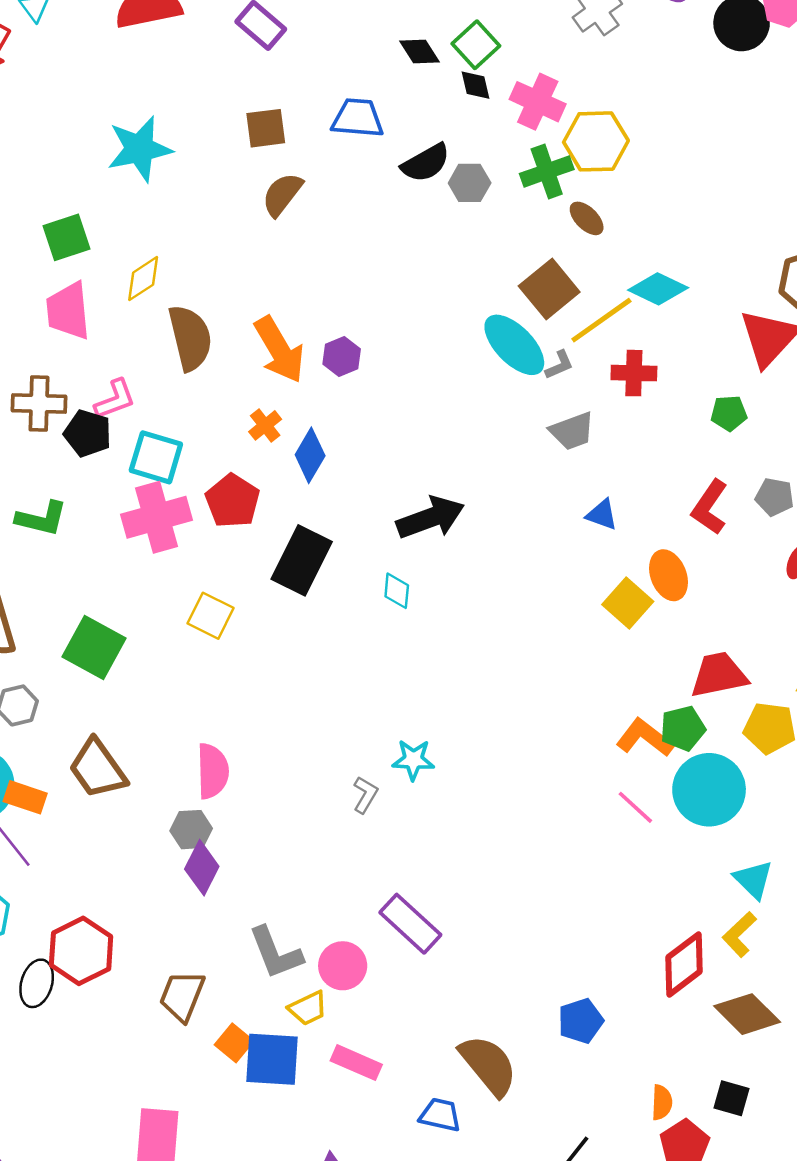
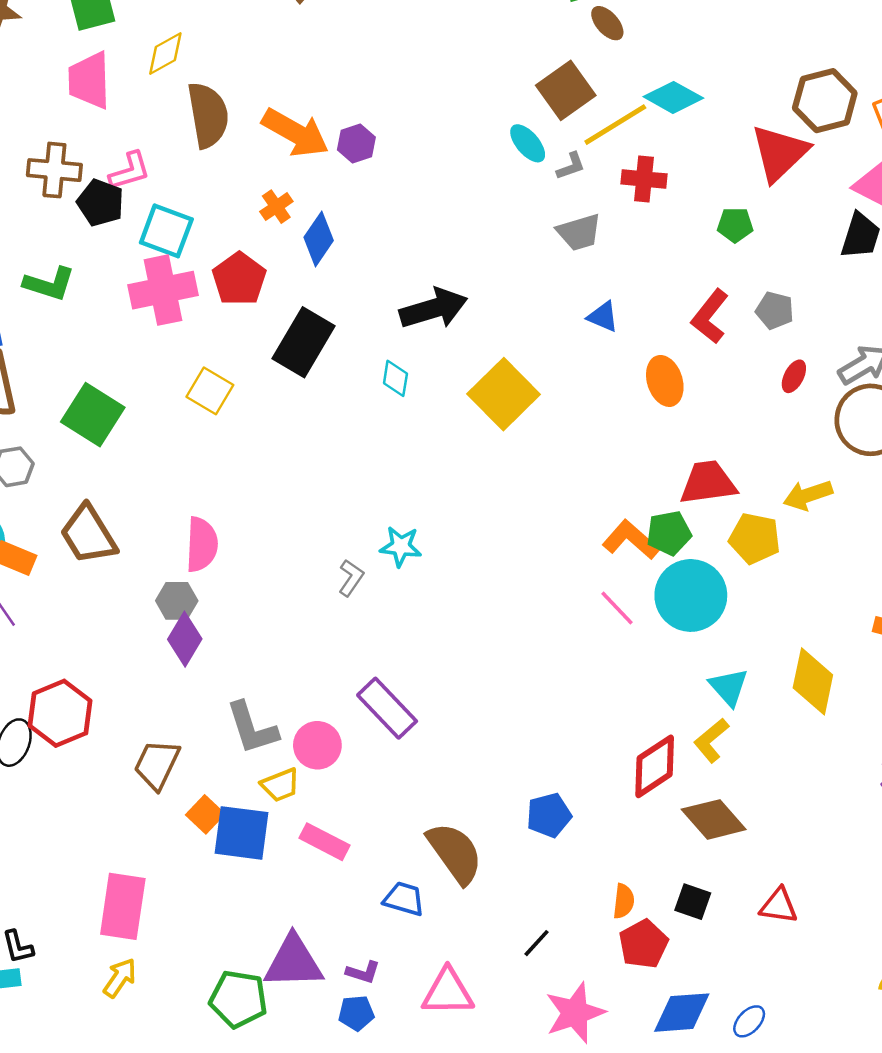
cyan ellipse: (514, 345) -> (528, 143), size x0.6
orange arrow: (279, 350) -> (295, 133), turned -34
yellow square: (628, 603) -> (504, 394), moved, size x1.4

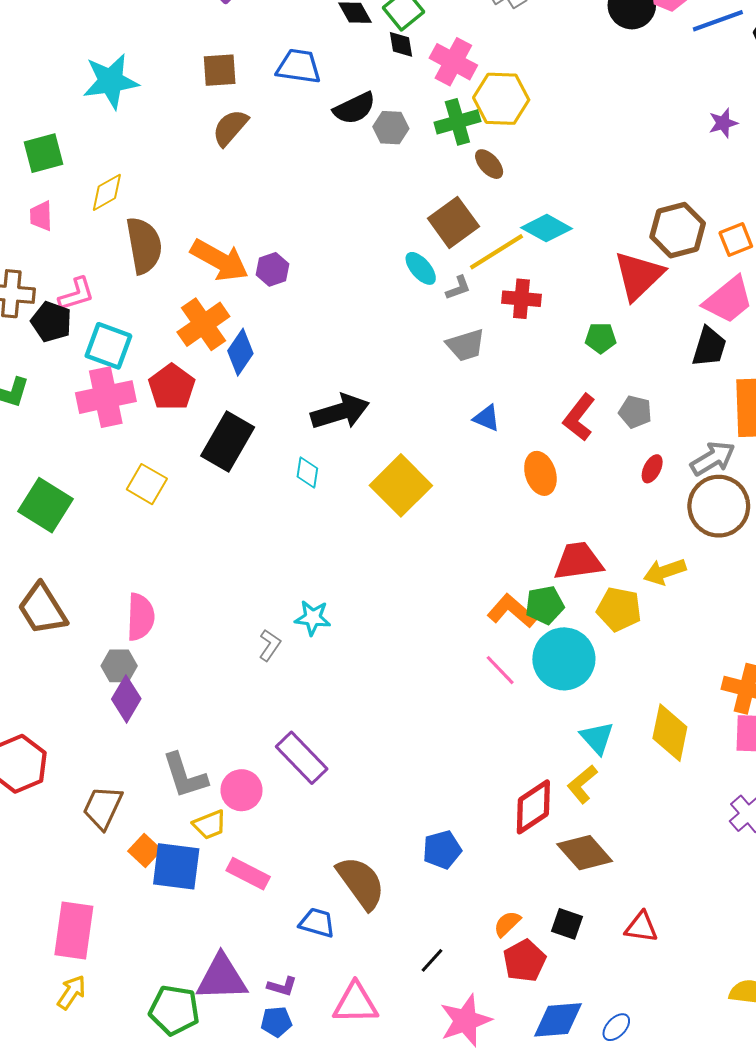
pink trapezoid: (89, 80) -> (41, 216), size x0.6
orange cross: (276, 207) -> (203, 324), size x1.8
orange semicircle: (624, 901) -> (507, 924), turned -140

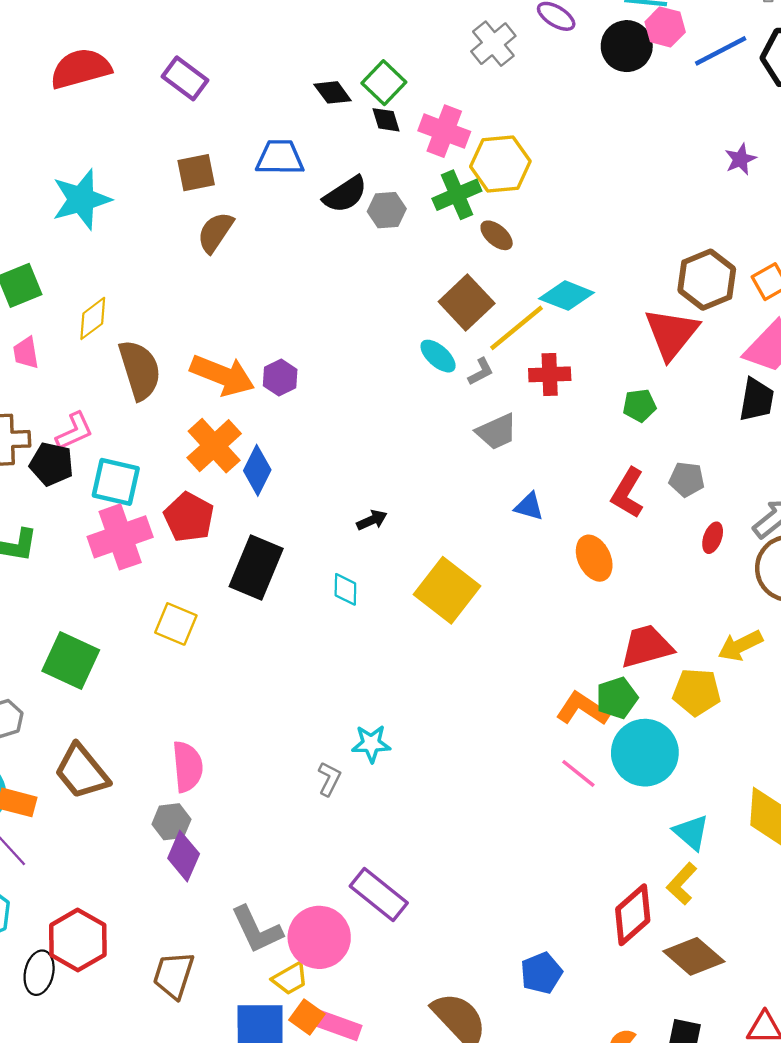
black arrow: (340, 412) -> (372, 520), size x0.5
pink circle: (241, 790) -> (319, 937), size x1.4
orange square: (145, 850) -> (307, 1017), moved

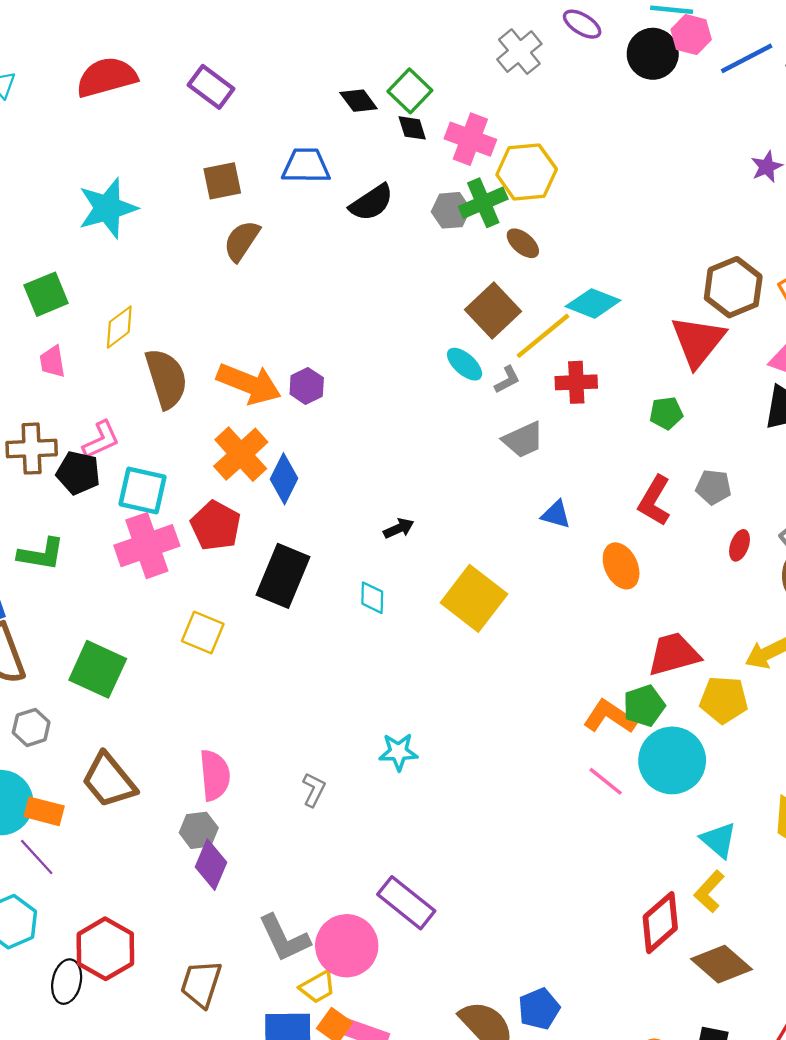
gray hexagon: (387, 210) -> (451, 210), moved
gray L-shape: (329, 779) -> (314, 790), moved
blue pentagon: (541, 973) -> (539, 1009), moved

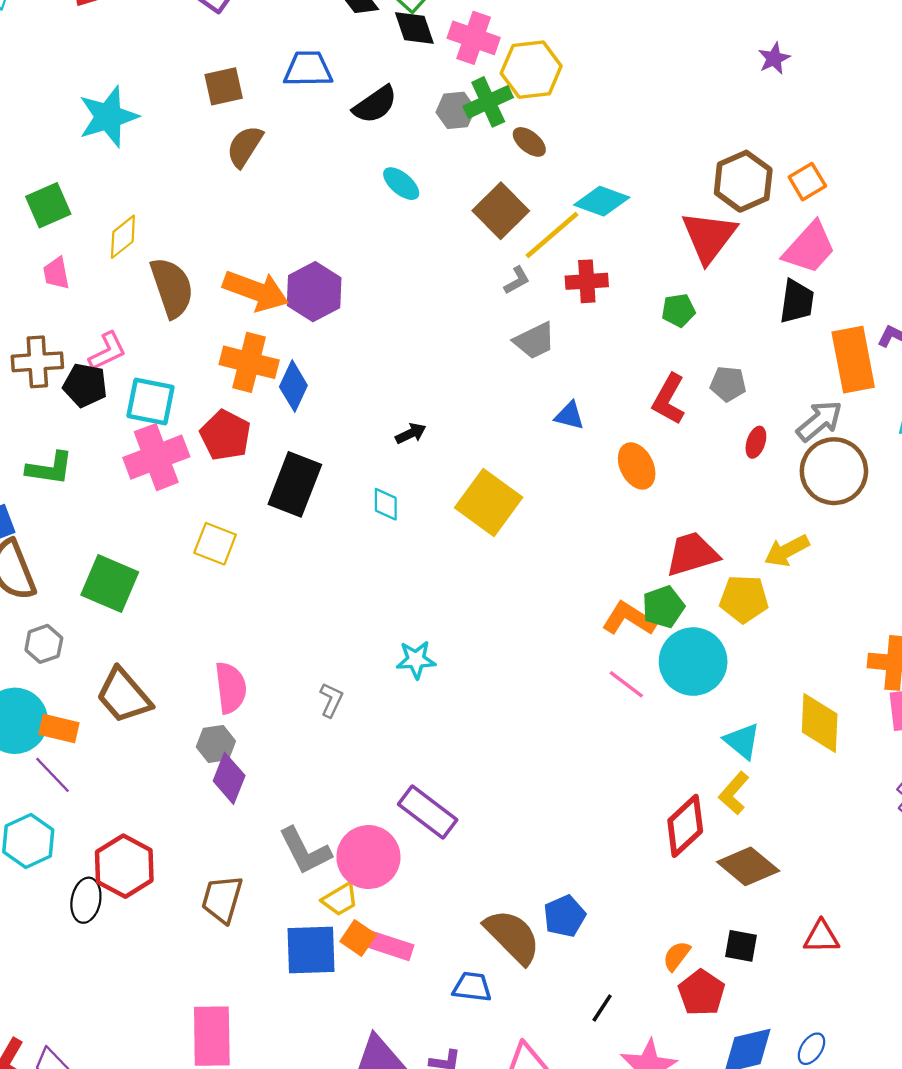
black diamond: (412, 128) -> (414, 28), size x1.4
cyan ellipse: (465, 364) -> (401, 184), moved
purple hexagon: (307, 386) -> (314, 292), size x1.6
orange cross: (241, 454) -> (249, 362), turned -32

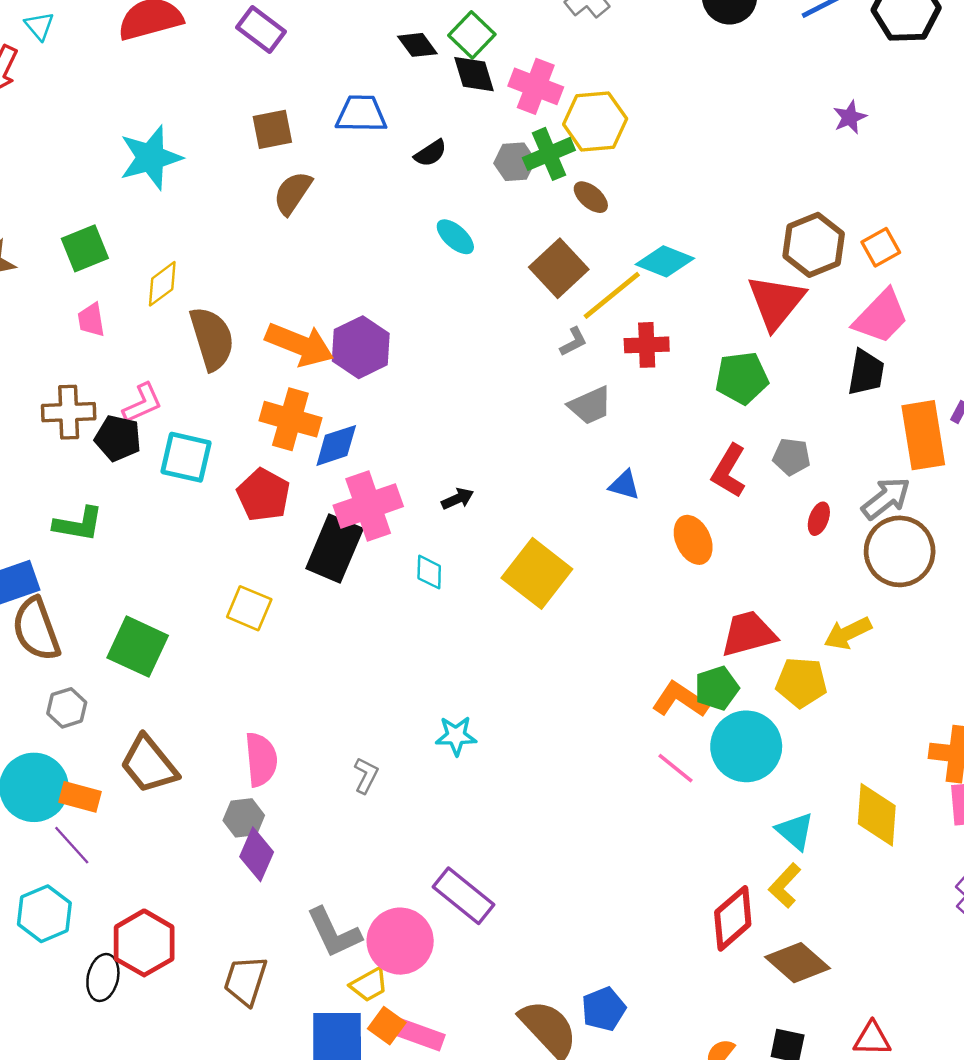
black semicircle: (375, 105) -> (430, 153), size x0.7
green pentagon: (678, 310) -> (742, 378), size x1.5
blue diamond: (293, 386) -> (336, 445), turned 45
pink cross: (156, 457) -> (368, 506), moved

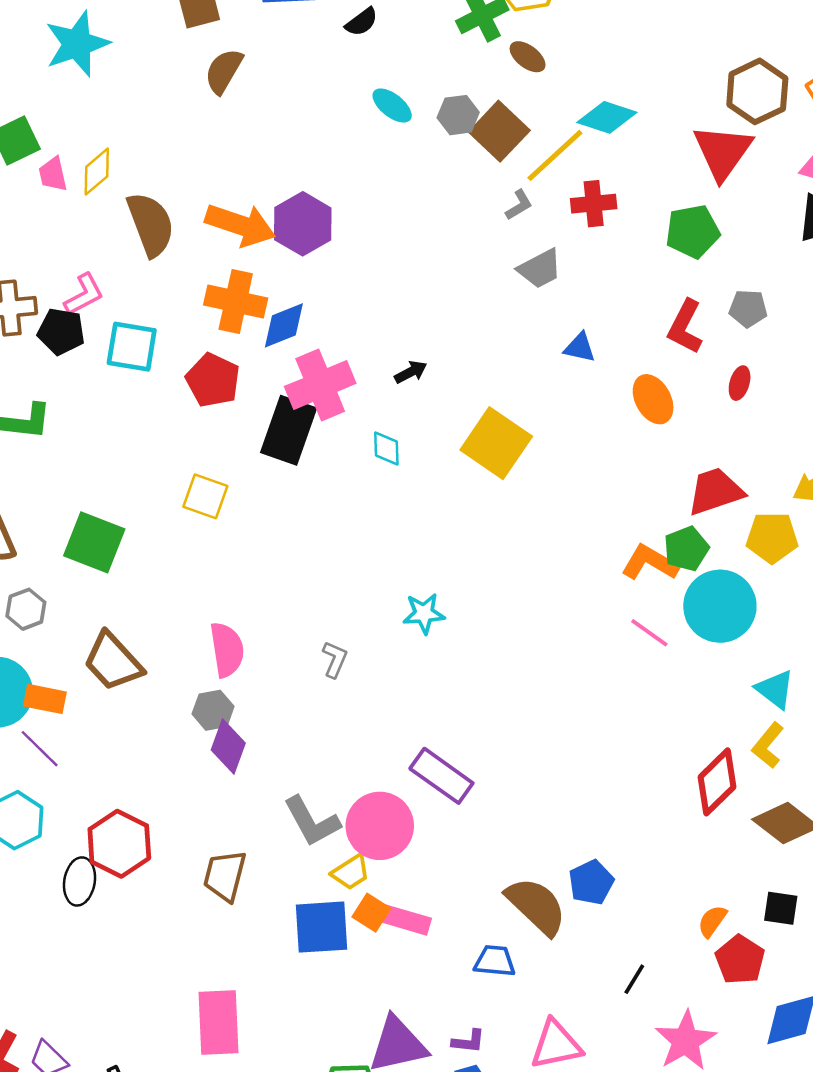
gray hexagon: (515, 162) -> (458, 115), moved
pink trapezoid: (91, 320) -> (53, 174), moved
red ellipse: (819, 519) -> (740, 383), moved

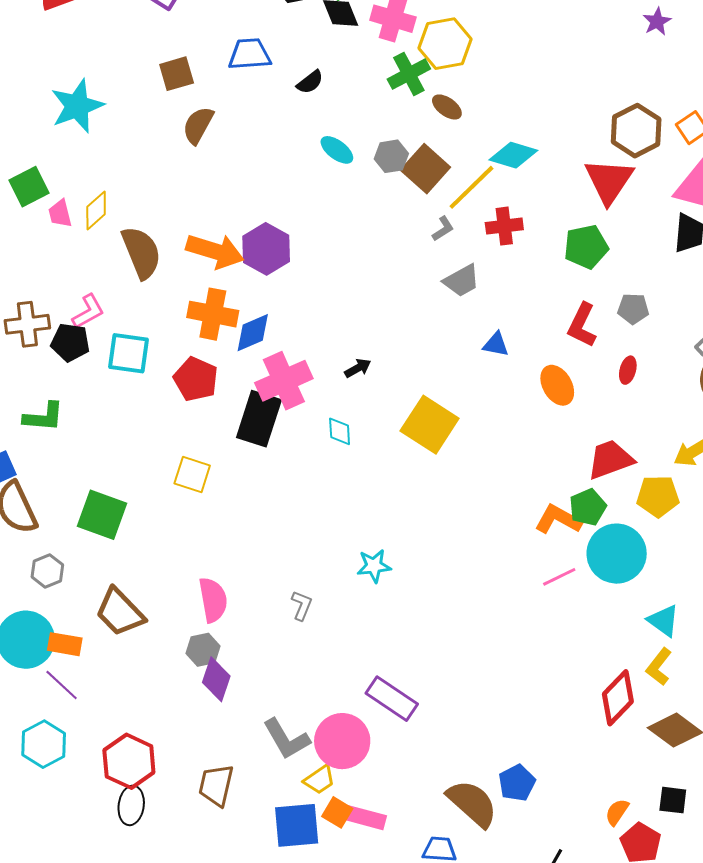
pink line: (649, 633) -> (559, 577), turned -60
black ellipse: (79, 881) -> (131, 805), moved

